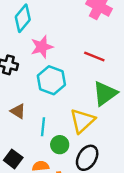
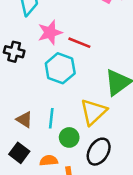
red line: (94, 56) -> (79, 43), moved
brown triangle: (18, 111) -> (24, 120), moved

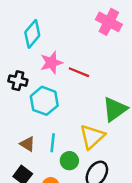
cyan hexagon: (60, 68) -> (44, 101), moved

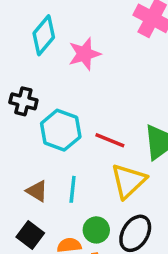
pink star: (51, 63) -> (84, 54), moved
red line: (79, 72) -> (110, 140), moved
green circle: (69, 161) -> (96, 230), moved

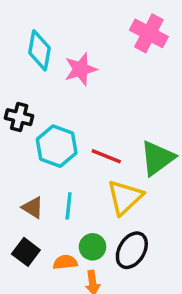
cyan diamond: (44, 35) -> (40, 50), turned -30

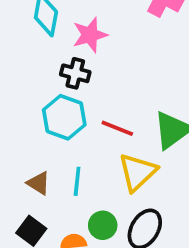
black cross: (19, 117) -> (75, 73), moved

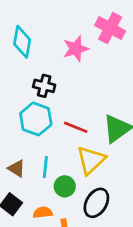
pink star: (90, 35) -> (76, 49), moved
green circle: (103, 225) -> (65, 186), moved

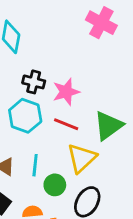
pink star: (76, 49) -> (66, 92), moved

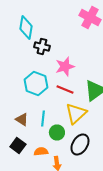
black cross: (34, 82) -> (42, 46), moved

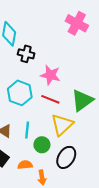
pink star: (65, 66) -> (50, 75), turned 30

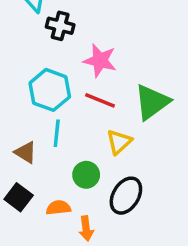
yellow triangle: (62, 125) -> (119, 142), size x0.7
cyan line: (27, 130) -> (57, 133), moved

